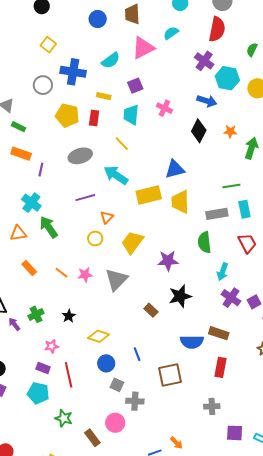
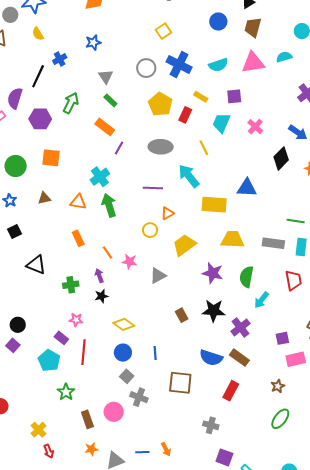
yellow trapezoid: (180, 202) -> (232, 240), moved, turned 75
green semicircle: (204, 242) -> (247, 277), moved
gray triangle: (116, 280) -> (158, 276), size x0.7
purple cross: (231, 298) -> (240, 327), moved
purple arrow: (14, 324) -> (99, 276), moved

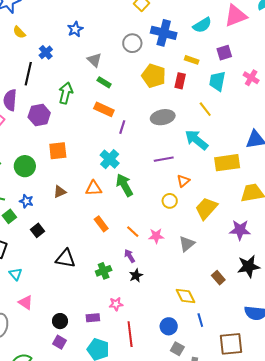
yellow diamond: (124, 324) -> (186, 296), moved, turned 40
purple rectangle: (61, 338) -> (93, 318), moved, turned -32

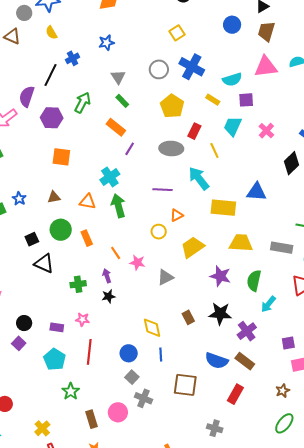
cyan semicircle: (202, 25) -> (232, 79), moved
red rectangle: (180, 81) -> (194, 131), moved
green circle: (25, 166) -> (61, 230), moved
black square: (37, 230) -> (32, 239), moved

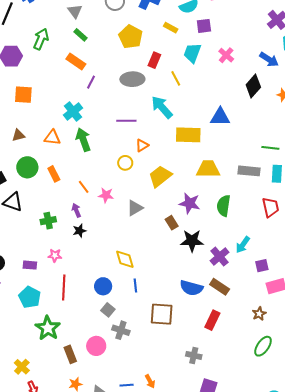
cyan arrow: (268, 304) -> (243, 245), moved
brown rectangle: (188, 317) -> (172, 223), moved
green star: (71, 391) -> (48, 328), size x1.4

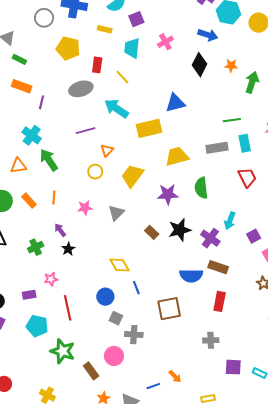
pink cross: (226, 55) -> (165, 42), turned 35
orange line: (84, 187) -> (54, 198), moved, turned 56
brown rectangle: (172, 223) -> (152, 232), moved

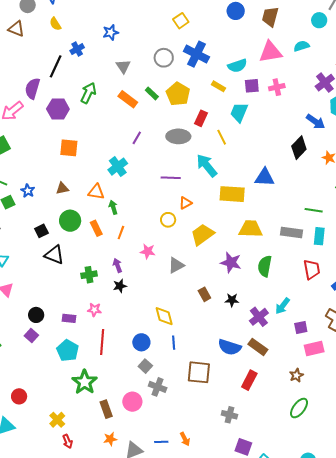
pink cross: (165, 42) -> (277, 87), moved
green rectangle: (19, 59) -> (152, 93), moved
orange rectangle: (22, 86) -> (128, 99), moved
green arrow: (49, 160) -> (113, 207), moved, size x0.6
black star: (180, 230) -> (232, 300), size x0.6

